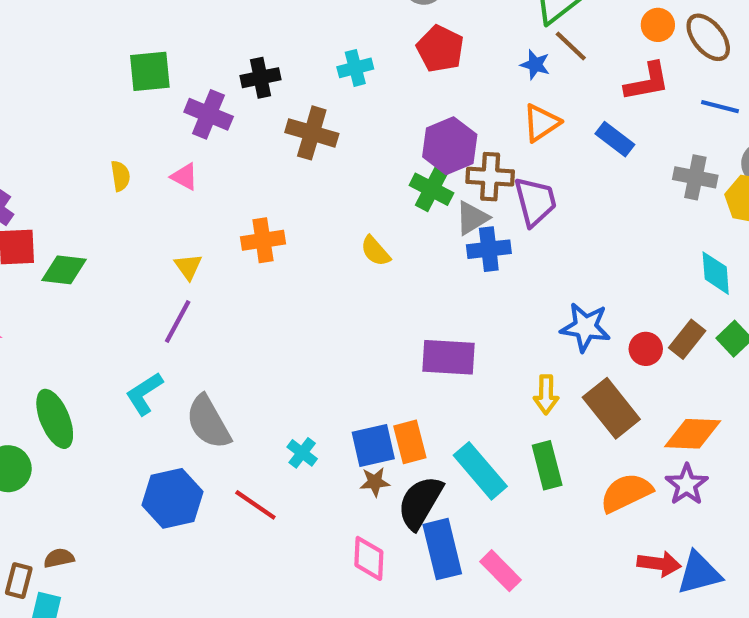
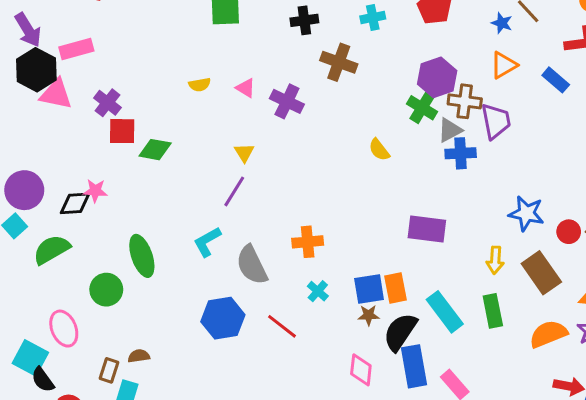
purple cross: (209, 114) -> (287, 101), moved
yellow semicircle: (120, 176) -> (200, 85), turned 85
orange cross: (263, 240) -> (308, 242), moved

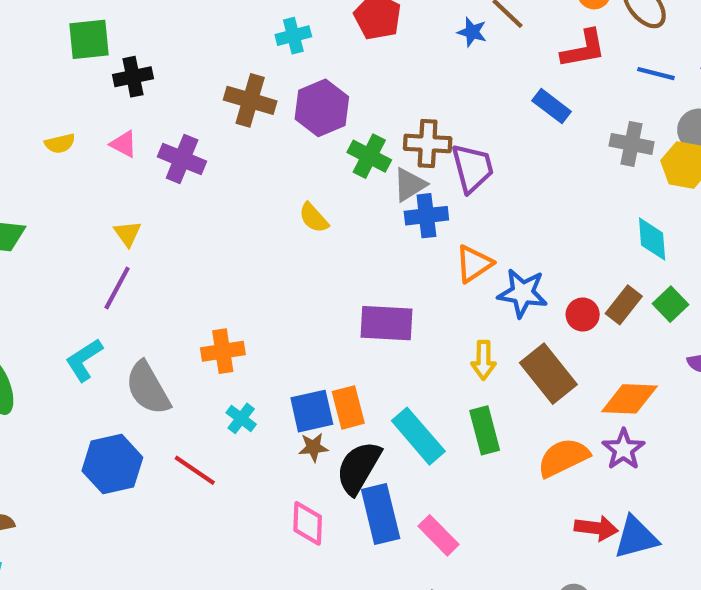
black cross: (304, 20) -> (133, 77), moved
orange triangle: (504, 65) -> (474, 264), moved
purple hexagon: (437, 77) -> (322, 108), moved

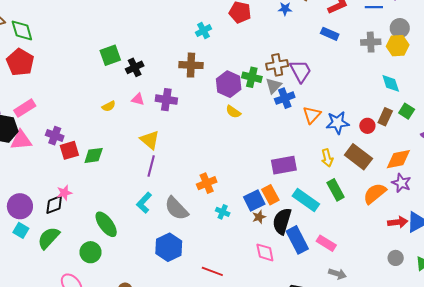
purple hexagon: (322, 108) -> (229, 84), moved
yellow triangle: (128, 234) -> (150, 140), size x1.5
purple rectangle: (386, 323) -> (284, 165), moved
red line: (195, 470) -> (212, 271), moved

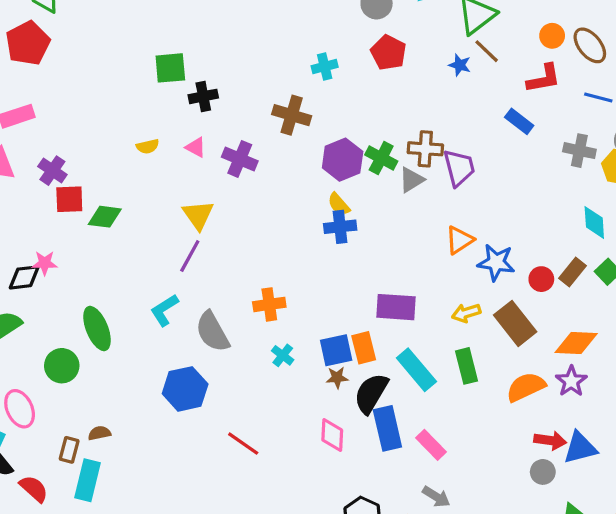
blue cross: (285, 98) -> (340, 227), moved
yellow arrow: (327, 158) -> (466, 313), turned 72
gray circle: (396, 258) -> (543, 472), moved

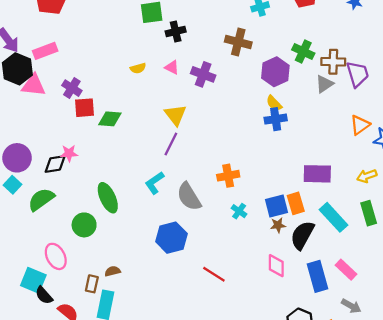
green cross: (381, 158) -> (303, 52), moved
blue rectangle: (387, 428) -> (317, 276), moved

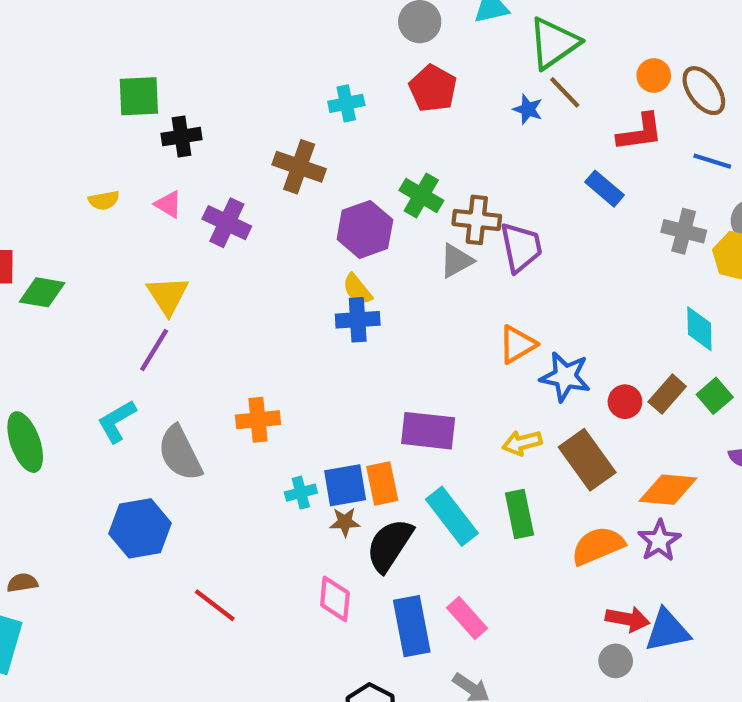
cyan cross: (239, 211) -> (301, 493), moved, turned 35

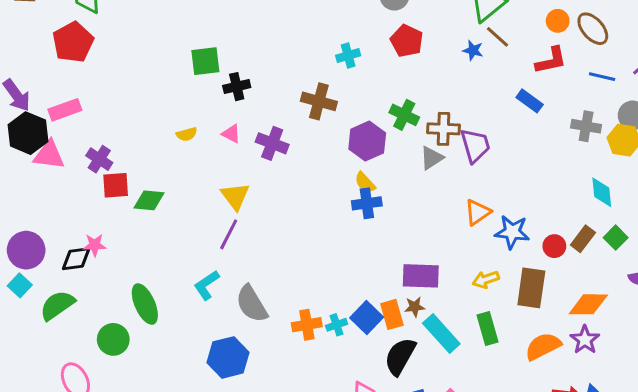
orange cross: (258, 420) -> (307, 325), moved
brown rectangle: (587, 460) -> (531, 288), turned 48
blue square: (345, 485) -> (367, 318), turned -32
brown star: (345, 522) -> (415, 307), moved

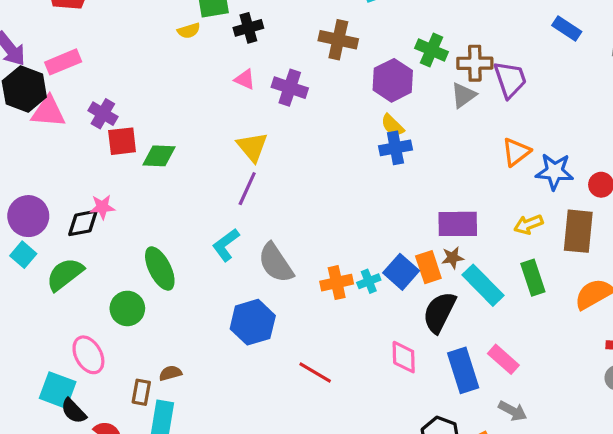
yellow semicircle: (187, 134) -> (189, 31), moved

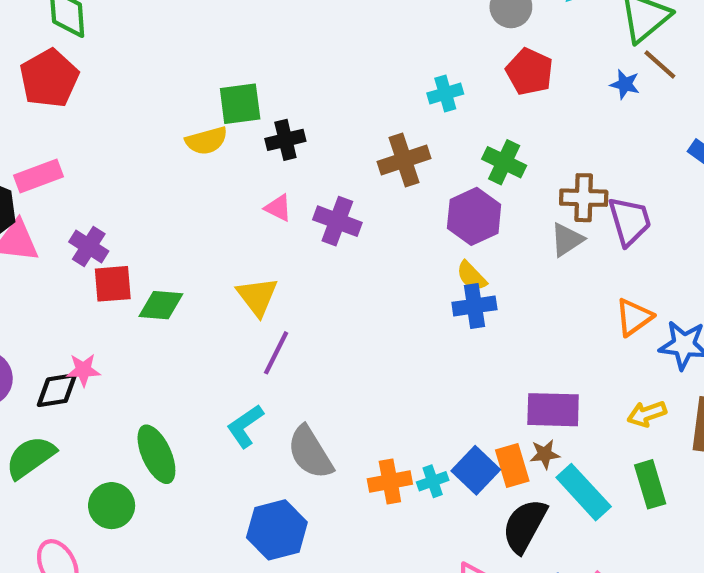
yellow semicircle: (189, 31) -> (206, 141), size x1.4
brown cross: (338, 40) -> (404, 160), turned -33
green cross: (432, 50) -> (504, 162), moved
yellow triangle: (252, 147) -> (257, 297), moved

